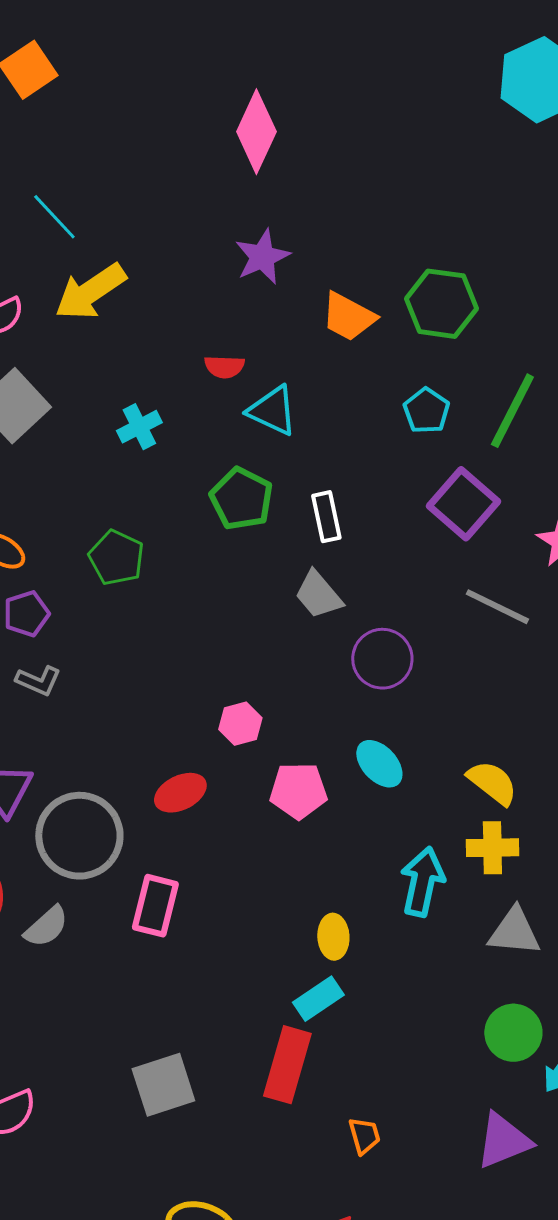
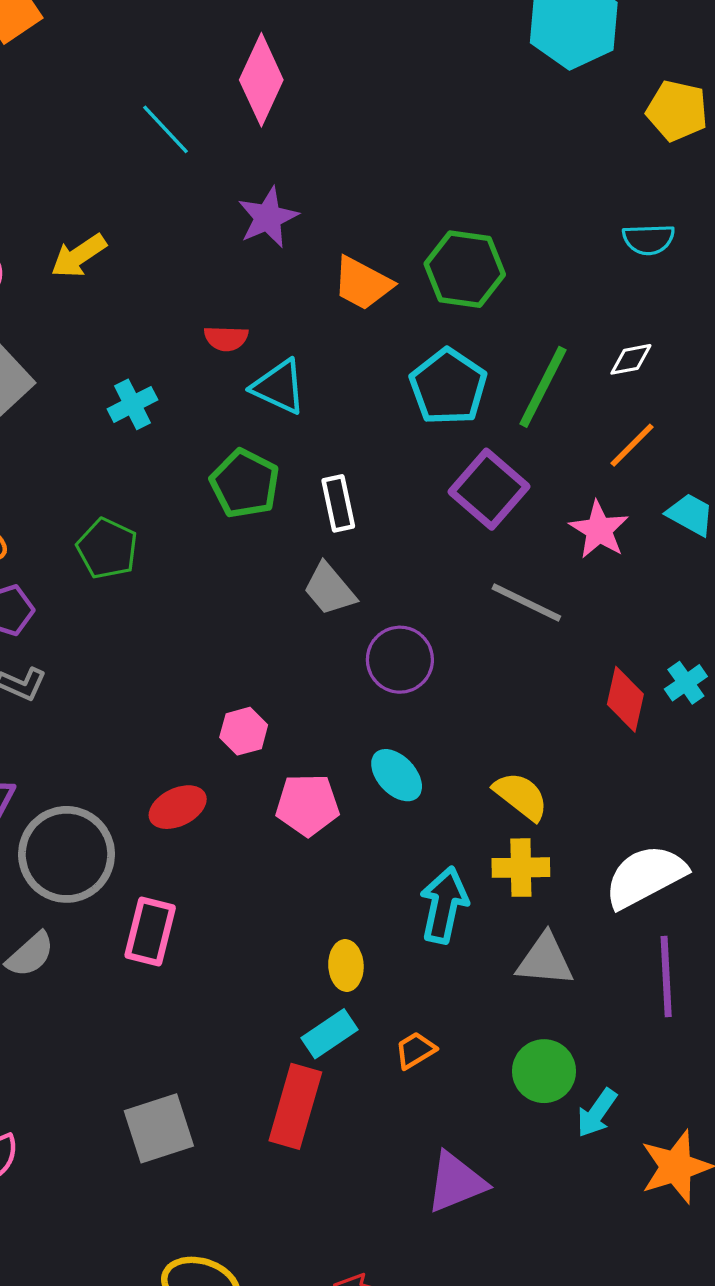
cyan line: (54, 217) -> (166, 129), moved
yellow arrow: (90, 292) -> (79, 256), size x0.7
cyan pentagon: (426, 411) -> (448, 387), size x1.5
orange trapezoid: (364, 1136) -> (415, 1050), moved, turned -105
purple triangle: (503, 1141) -> (456, 1182), moved

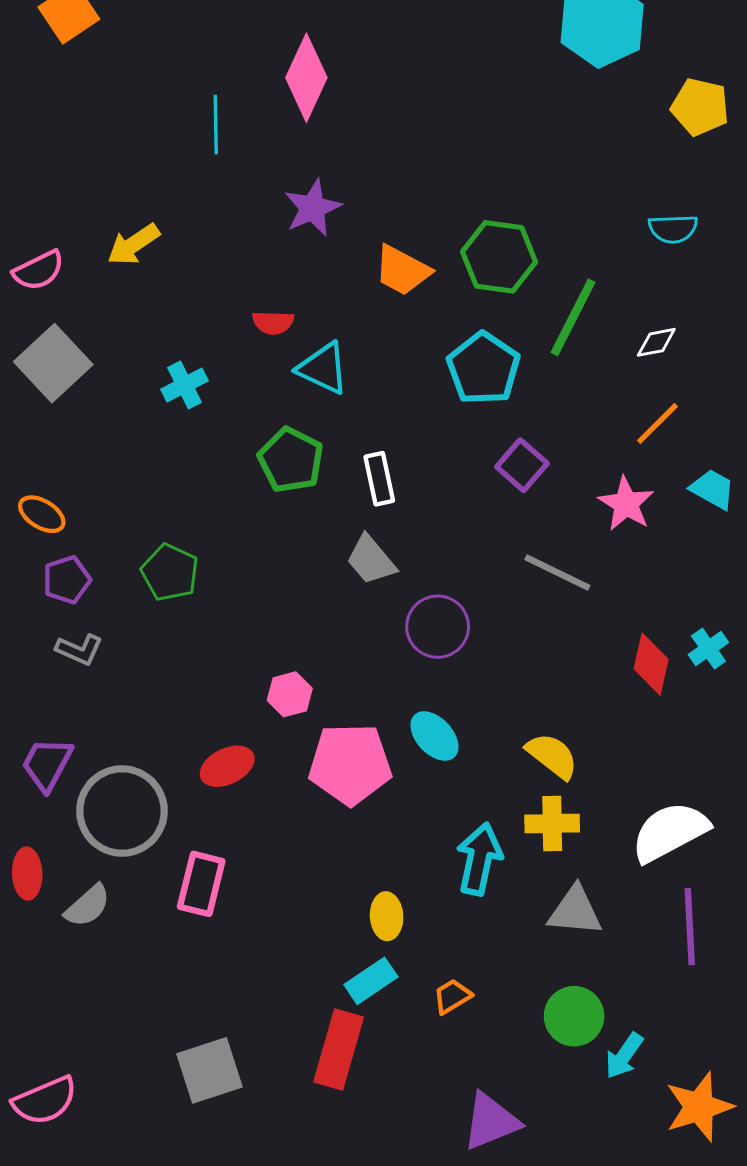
cyan line: (166, 129) -> (216, 125), turned 42
green line: (543, 387) -> (573, 317), moved
purple square: (489, 489) -> (522, 465), size x0.7
green pentagon: (107, 549) -> (170, 572), moved
pink pentagon: (307, 805) -> (350, 764), size x1.4

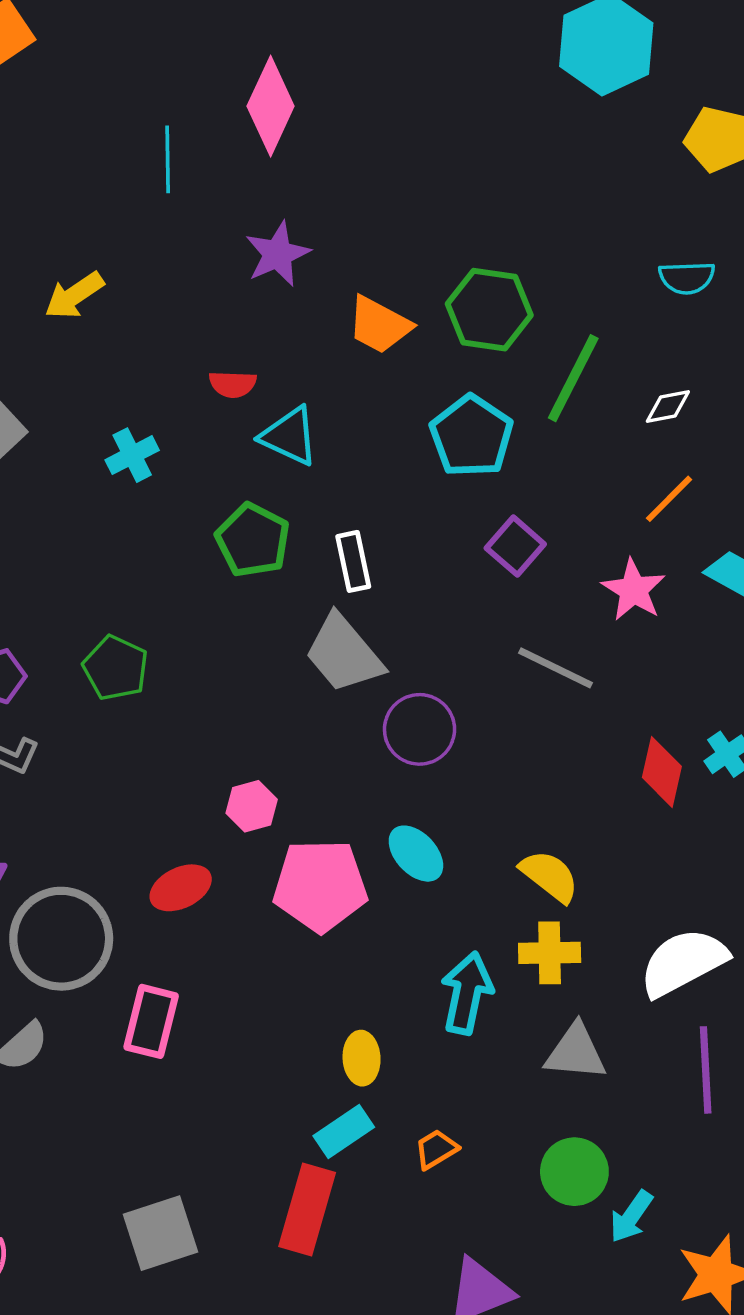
gray trapezoid: (371, 560) -> (344, 654), size x1.4

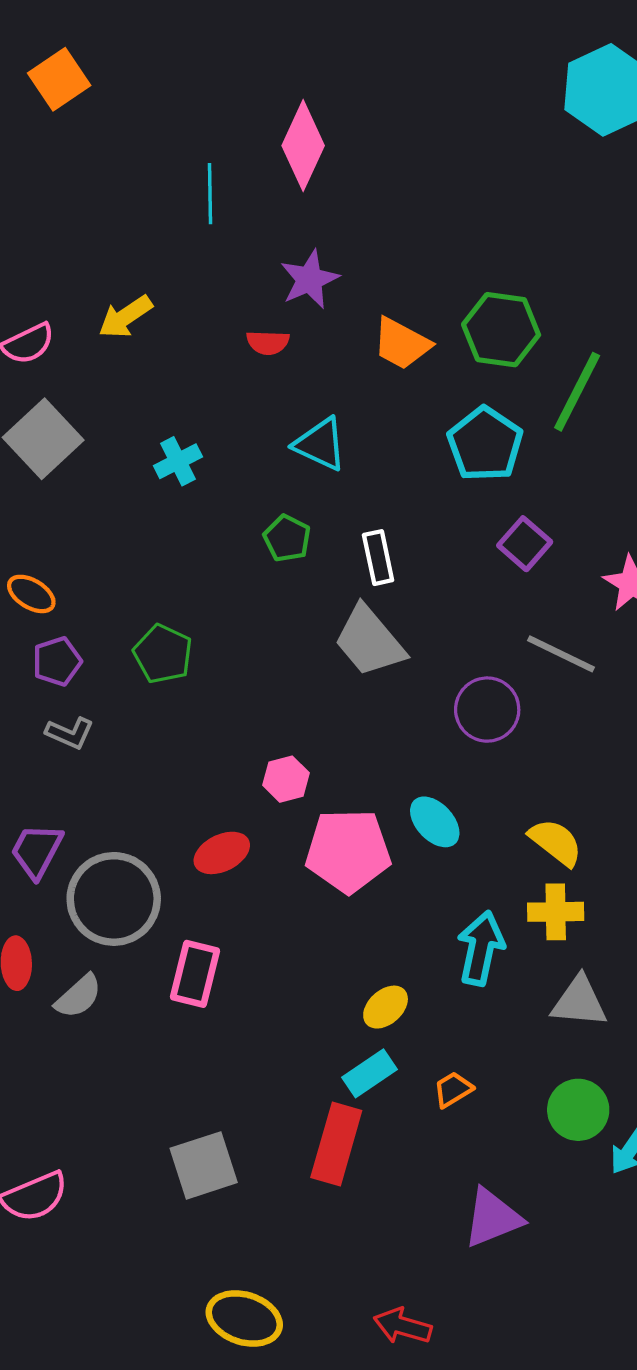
red semicircle: (233, 384) -> (268, 342), moved
green pentagon: (253, 540) -> (287, 538), size x0.7
purple circle: (420, 729) -> (487, 710), moved
yellow ellipse: (362, 1058) -> (386, 1007), turned 51

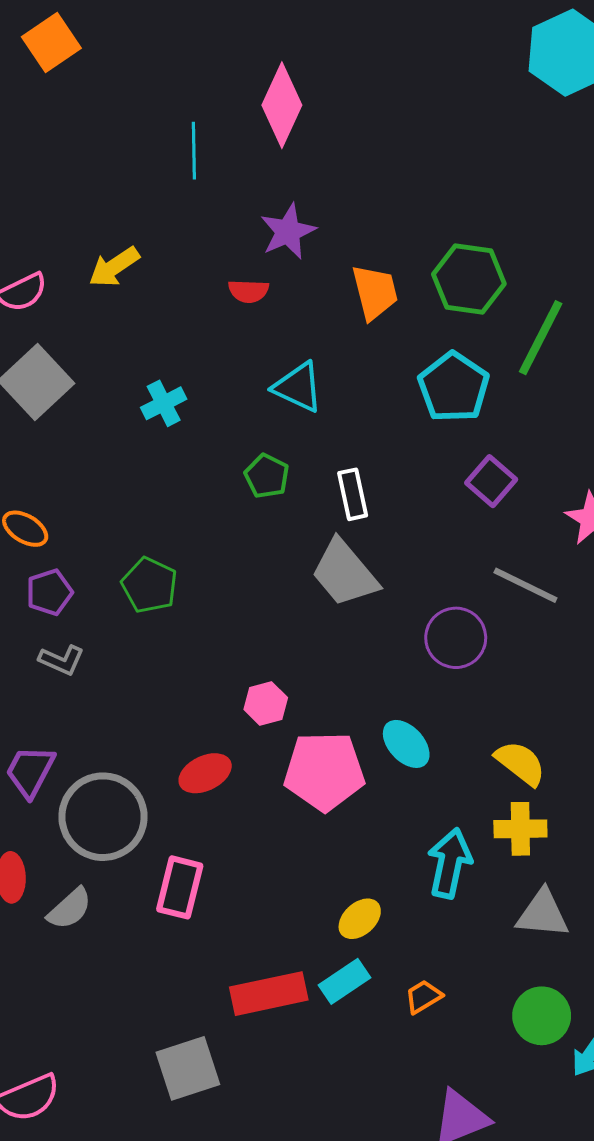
orange trapezoid: (402, 344) -> (375, 292), turned -132
red rectangle: (336, 1144) -> (269, 994), moved, turned 62

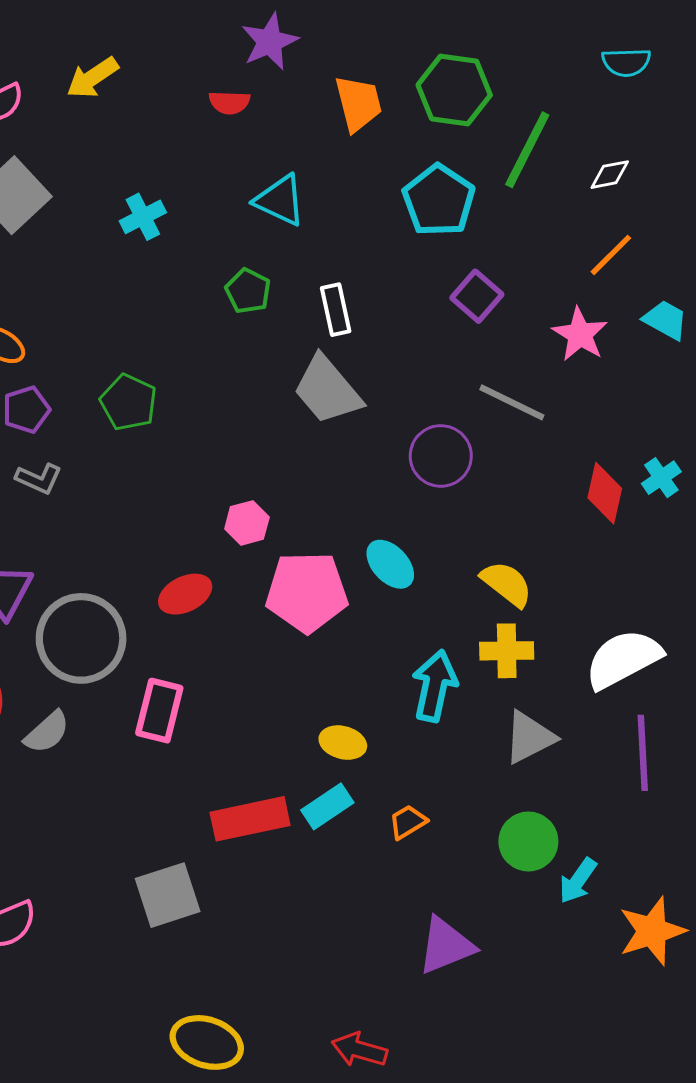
gray triangle: (543, 914) -> (529, 737), turned -32
yellow ellipse: (360, 919) -> (343, 743), turned 57

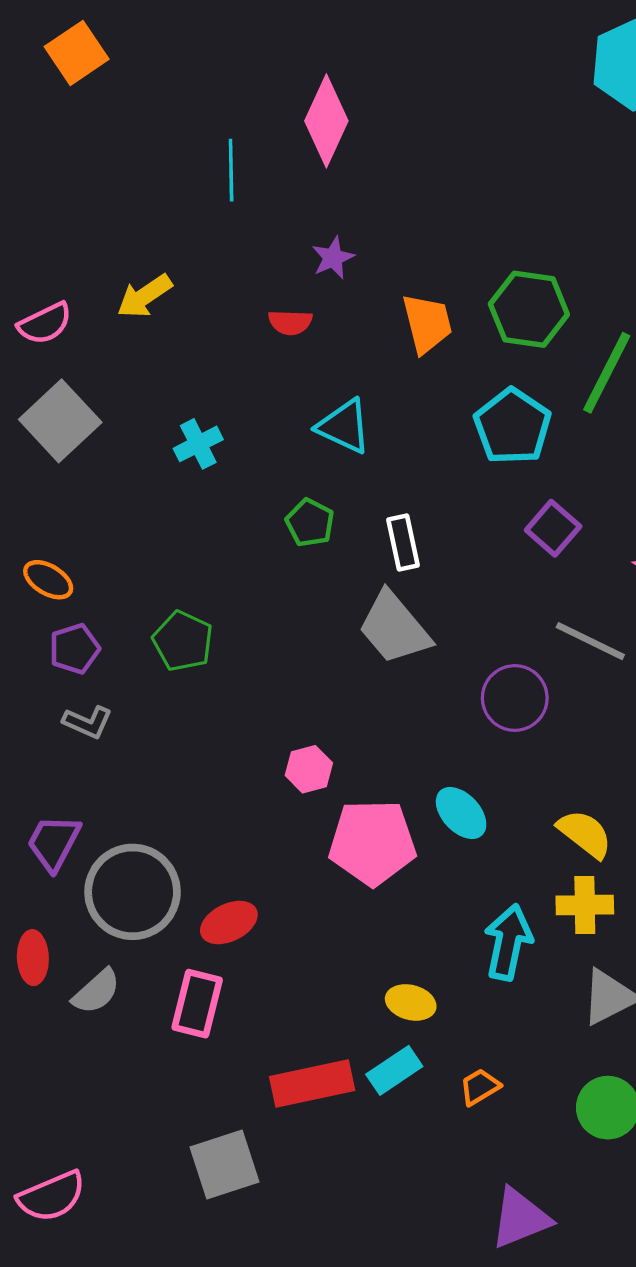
purple star: (270, 42) -> (333, 258), size x0.7
red ellipse: (185, 594) -> (229, 923), moved
pink rectangle: (159, 711) -> (197, 1004), moved

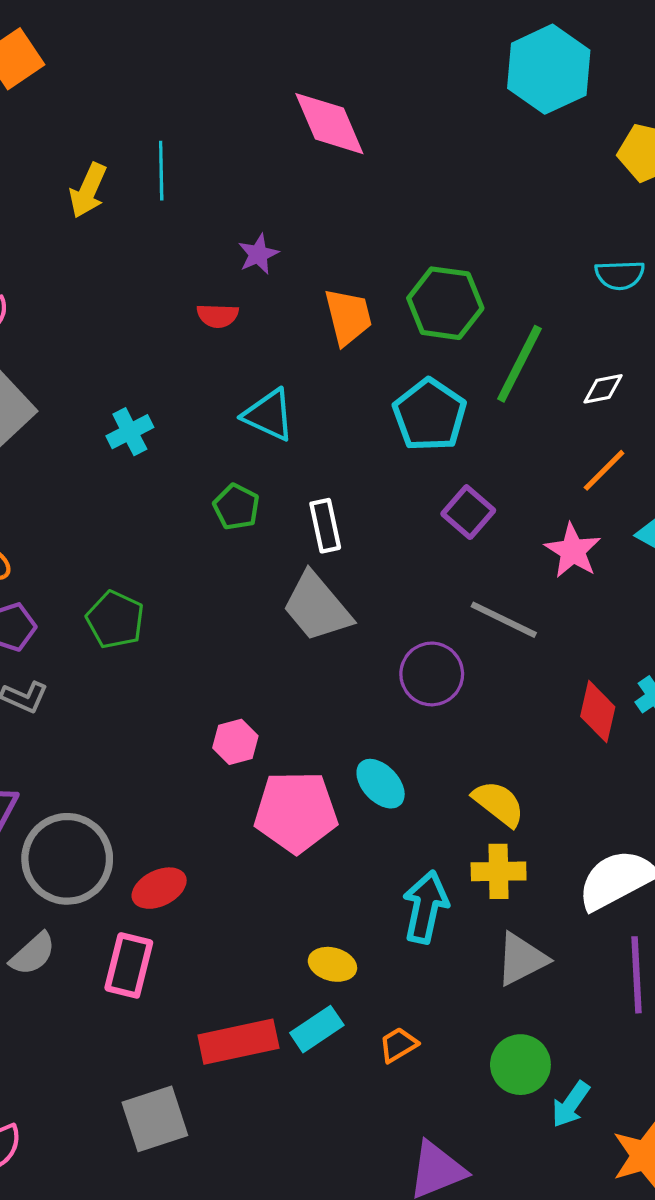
pink diamond: (326, 121) -> (329, 124), moved, turned -48
yellow arrow: (145, 296) -> (88, 190), moved, turned -32

